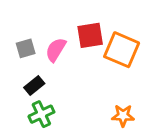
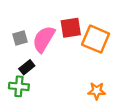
pink semicircle: (56, 50) -> (44, 39), size x1.4
green cross: (41, 114) -> (19, 86), moved, turned 30

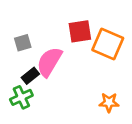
pink semicircle: (44, 39) -> (49, 62), moved
green cross: (19, 86) -> (21, 97), turned -30

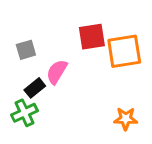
orange square: (108, 44) -> (124, 51), turned -32
pink semicircle: (49, 62) -> (57, 72), size x0.7

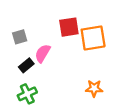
green cross: (25, 113) -> (27, 94), moved

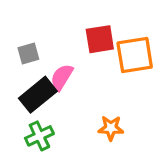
black rectangle: (26, 65) -> (38, 95), size x1.6
orange star: (94, 88) -> (111, 128), moved

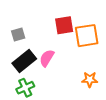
pink semicircle: (62, 77) -> (47, 58), moved
orange star: (111, 128) -> (90, 79), moved

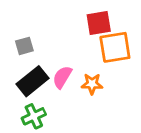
red square: (64, 25) -> (99, 23), moved
orange star: (90, 79) -> (92, 84), moved

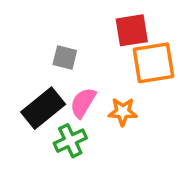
gray square: (24, 46) -> (65, 57), moved, turned 30
green cross: (34, 116) -> (70, 141), moved

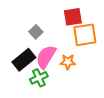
gray square: (65, 57) -> (36, 32), turned 32
pink semicircle: (83, 103) -> (46, 57), size x1.4

